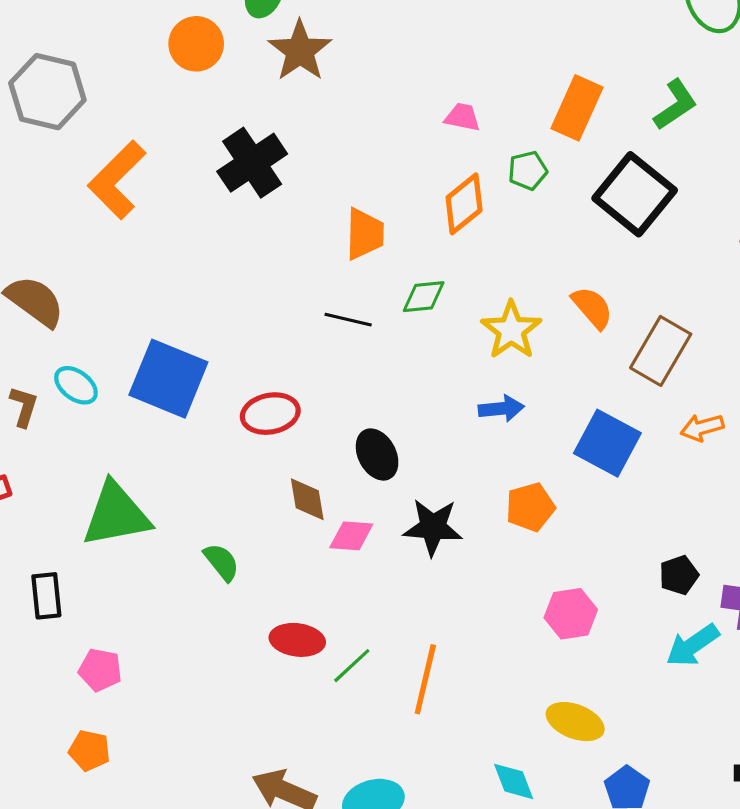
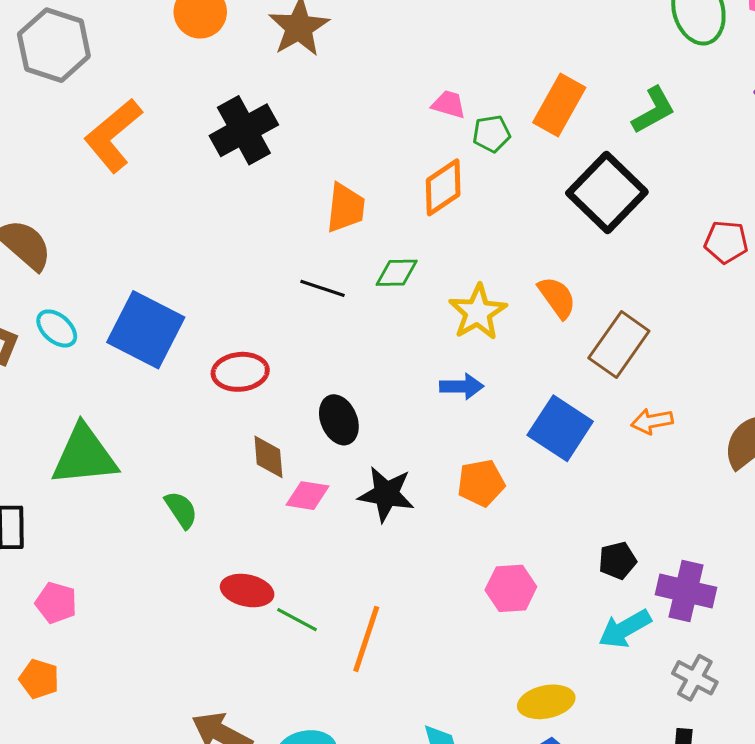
green pentagon: (528, 171) -> (492, 134), moved
green line: (352, 666) -> (297, 620), turned 66
yellow ellipse: (575, 722) -> (546, 702), moved, turned -38

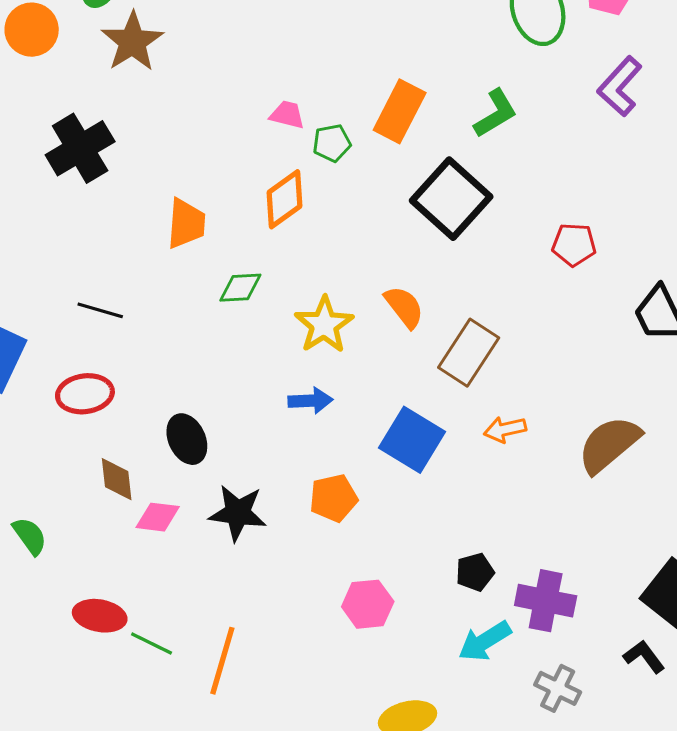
black line: (322, 288) -> (100, 310), moved

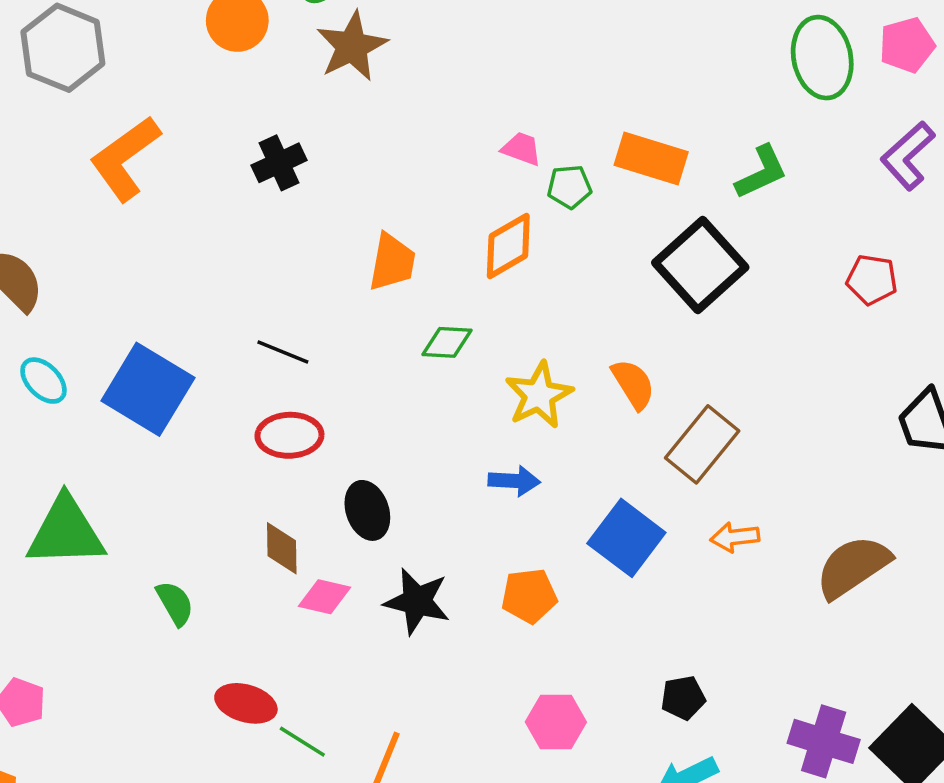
orange rectangle: (400, 111) -> (651, 158), turned 74
black cross: (80, 148) -> (279, 163), size x0.7
red pentagon: (574, 245) -> (872, 280), moved
red ellipse: (85, 394) -> (289, 435), moved
purple cross: (546, 601) -> (824, 741), moved

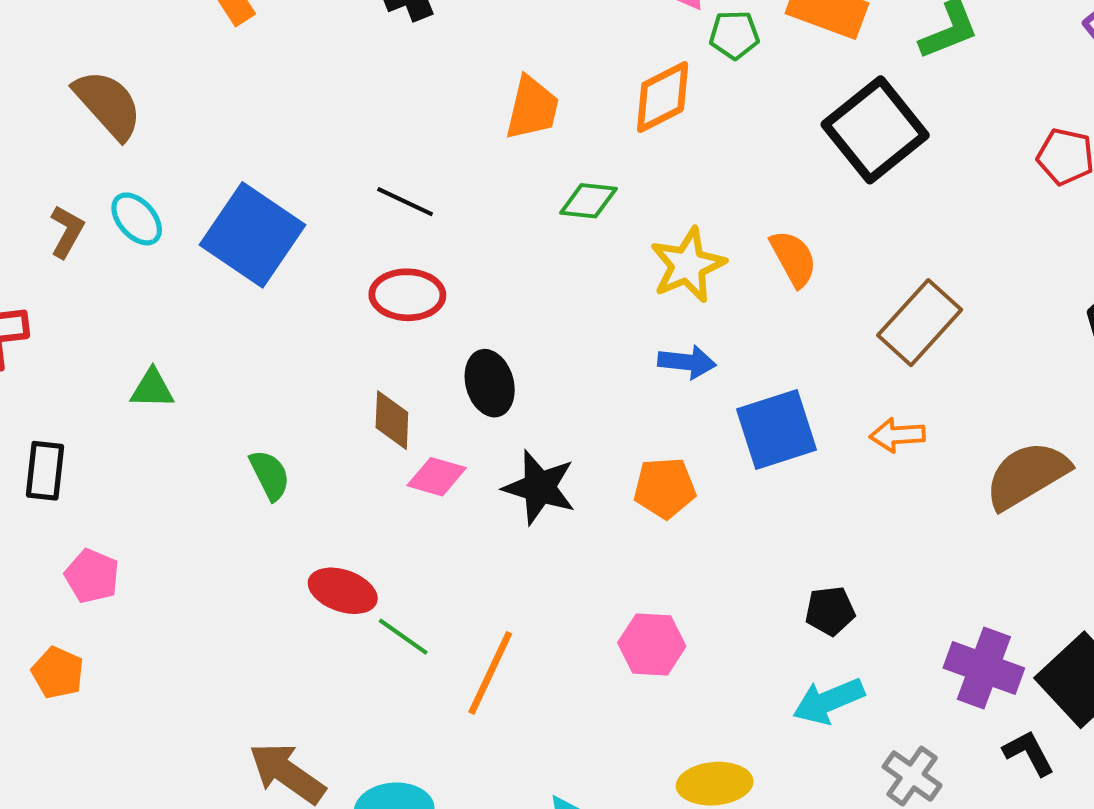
brown rectangle: (702, 444) -> (920, 323), moved
blue arrow: (514, 481) -> (687, 362), moved
green triangle: (66, 532) -> (152, 389), size x0.5
blue square: (626, 538) -> (776, 429), turned 32
pink hexagon: (556, 722) -> (652, 645), moved

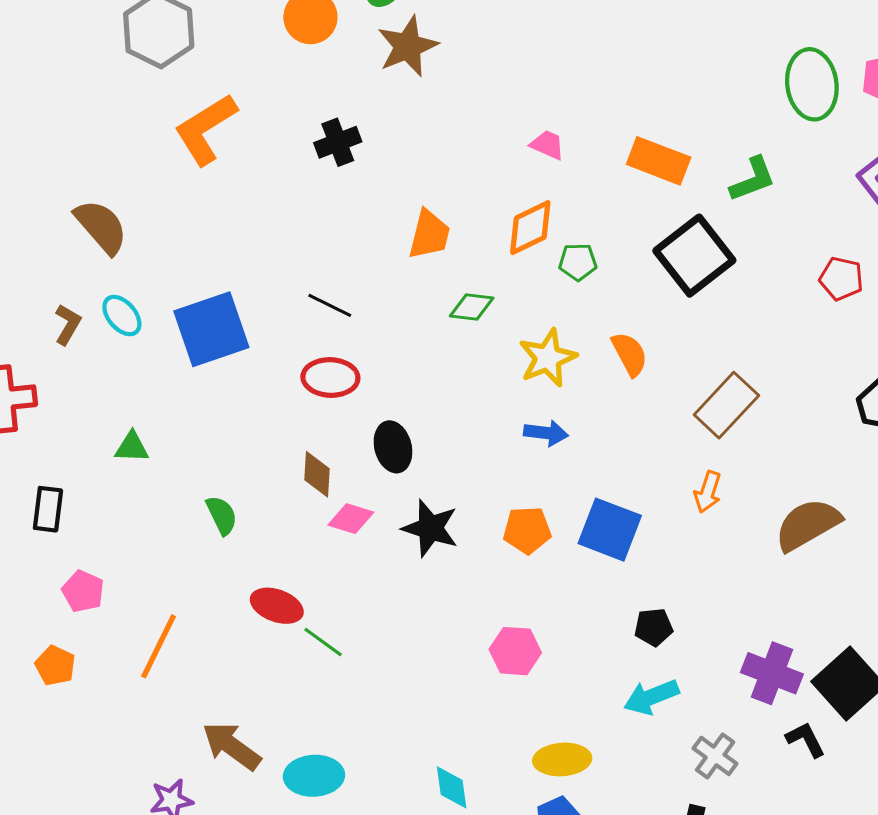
green pentagon: (734, 35) -> (578, 262), moved
blue square: (252, 235) -> (211, 329), turned 36
blue square: (776, 429) -> (610, 530), moved, turned 38
orange arrow: (897, 435) -> (708, 492), turned -69
orange line: (490, 673) -> (159, 646), moved

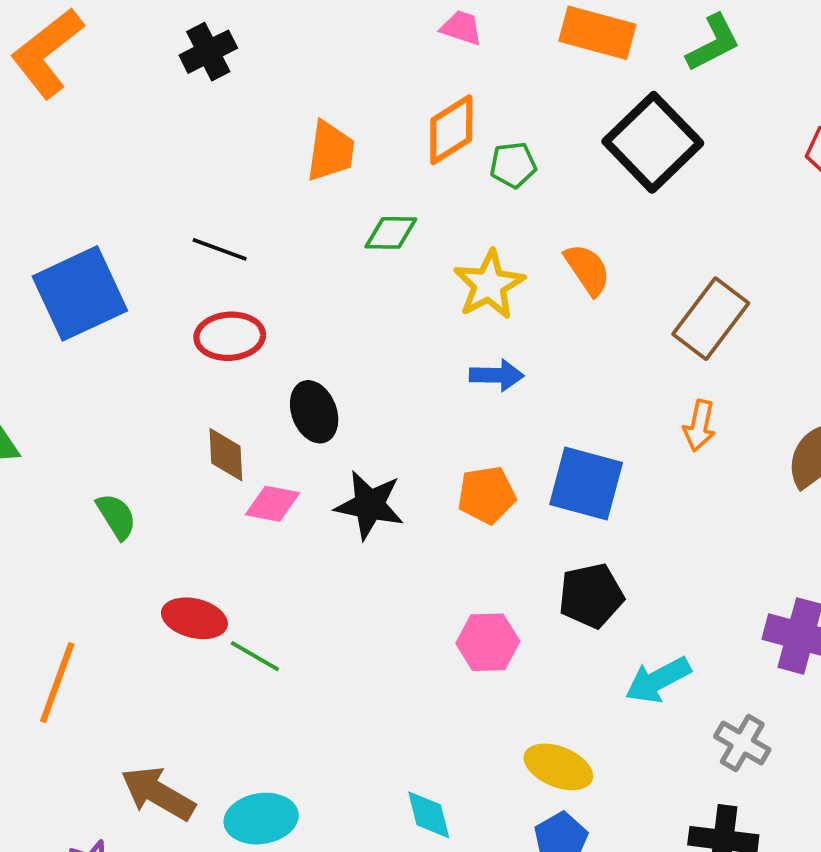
black pentagon: (654, 627) -> (591, 596), moved, size x1.4
yellow ellipse: (562, 759) -> (558, 767), turned 32

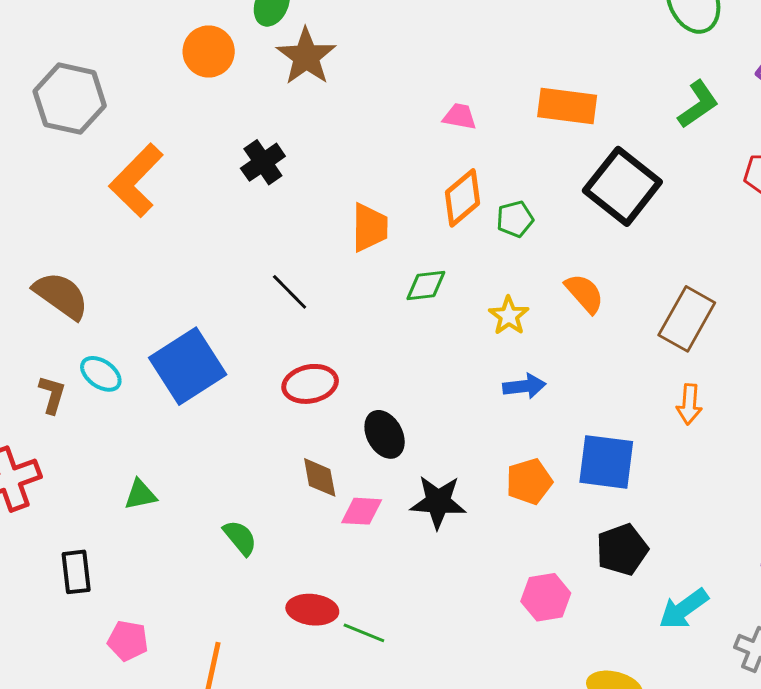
green L-shape: (713, 43) -> (698, 104), moved
black line: (220, 249) -> (290, 292), moved, turned 33
yellow star: (489, 285) -> (509, 316), size x0.7

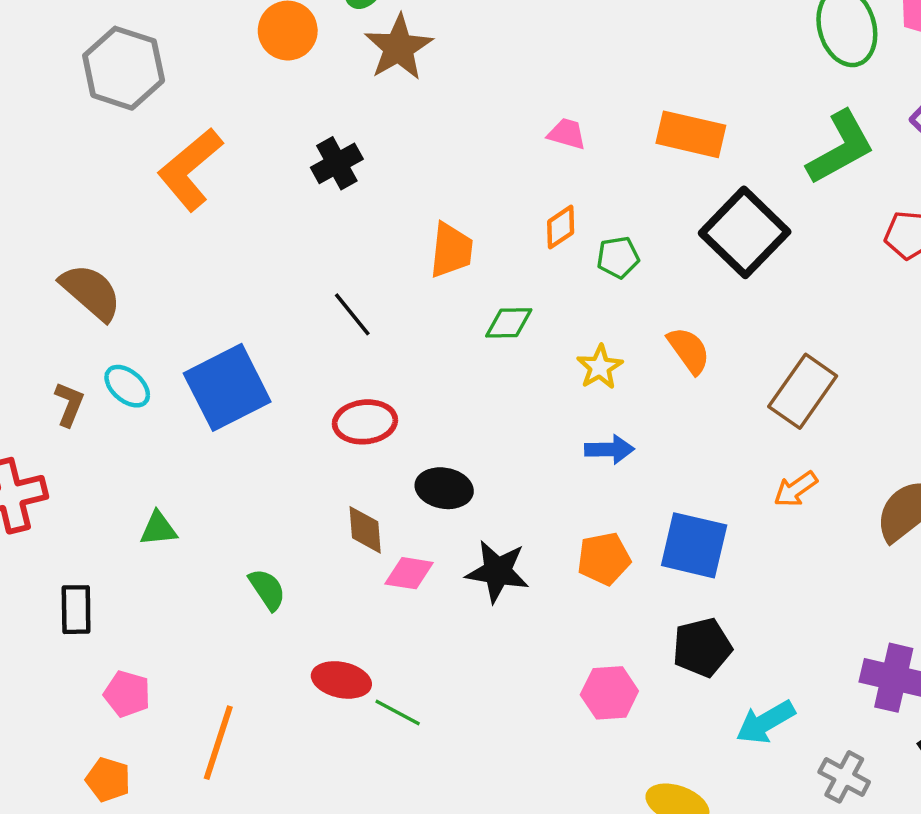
green L-shape: (698, 104) -> (841, 148), size x1.4
orange diamond: (463, 198) -> (561, 227), size x0.7
orange arrow: (689, 404) -> (796, 489), turned 45
black ellipse: (385, 434) -> (444, 488), turned -57

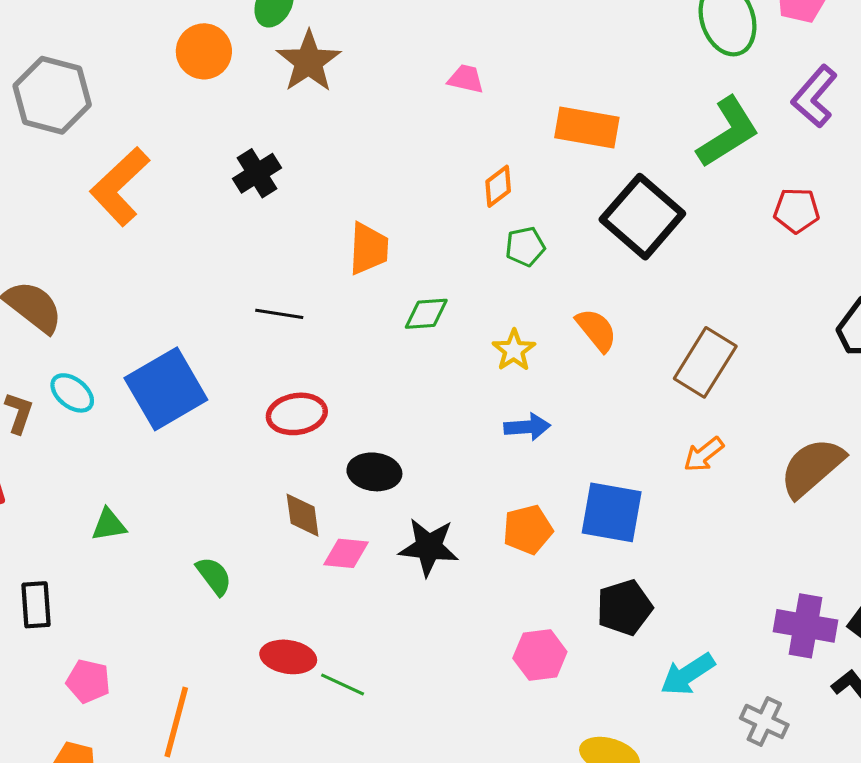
pink trapezoid: (567, 134) -> (466, 79), moved
orange diamond: (561, 227) -> (498, 186), moved
black line: (352, 314) -> (279, 314), turned -39

